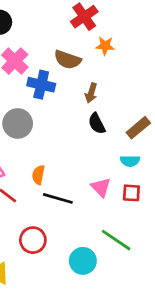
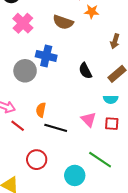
blue cross: (41, 85) -> (46, 56), moved
brown arrow: (91, 93) -> (115, 41), moved

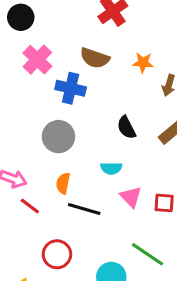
orange star: (92, 12) -> (143, 63), moved
blue cross: (46, 56) -> (71, 88), moved
gray circle: (25, 71) -> (58, 137), moved
cyan semicircle: (111, 99) -> (111, 168), moved

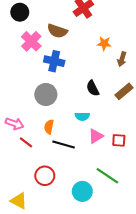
brown semicircle: (95, 58) -> (57, 31), moved
pink triangle: (131, 197) -> (96, 136), turned 42

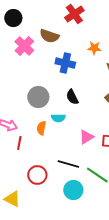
blue cross: (54, 61) -> (65, 63), moved
black semicircle: (93, 88) -> (72, 97), moved
cyan semicircle: (82, 116) -> (58, 118), moved
red line: (26, 142) -> (19, 143), turned 64
black line: (64, 145) -> (68, 164), moved

